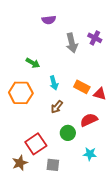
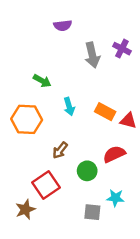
brown arrow: (57, 107) -> (60, 150), moved
gray square: (53, 165) -> (92, 212), moved

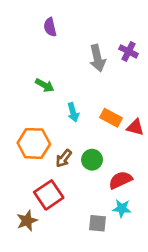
purple semicircle: (63, 25) -> (50, 27), moved, turned 84
orange hexagon: (27, 119) -> (34, 143), moved
red semicircle: (114, 154) -> (120, 180), moved
green circle: (87, 171) -> (92, 160), moved

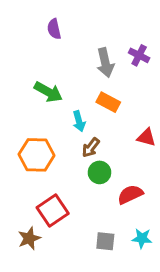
green arrow: (45, 85) -> (48, 92), size x1.4
orange rectangle: (111, 118) -> (108, 102), moved
brown arrow: (64, 158) -> (91, 148), moved
cyan star: (122, 208) -> (142, 238), moved

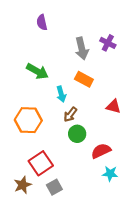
cyan star: (142, 238) -> (110, 174), moved
gray square: (105, 241) -> (54, 187), moved, turned -35

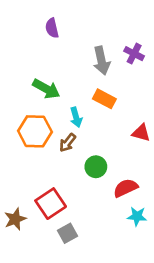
brown arrow: (70, 114) -> (68, 143), moved
orange hexagon: (28, 120) -> (35, 131), moved
brown star: (23, 185) -> (15, 219), moved

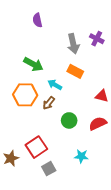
cyan arrow: (76, 117) -> (55, 85), turned 136
red semicircle: (126, 188) -> (98, 124), moved
cyan star: (137, 216) -> (81, 156), moved

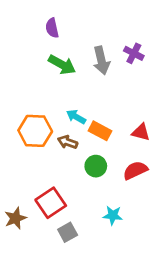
green arrow: (33, 64) -> (62, 65), moved
orange rectangle: (75, 71) -> (100, 131), moved
brown arrow: (49, 103) -> (68, 142), turned 72

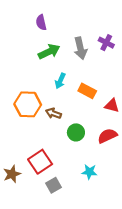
green arrow: (62, 65) -> (49, 52), turned -55
cyan arrow: (76, 117) -> (60, 81), moved, turned -96
orange rectangle: (100, 131) -> (87, 91), moved

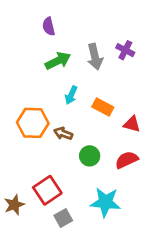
cyan star: (89, 172) -> (105, 202), size x1.6

